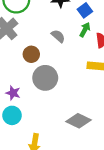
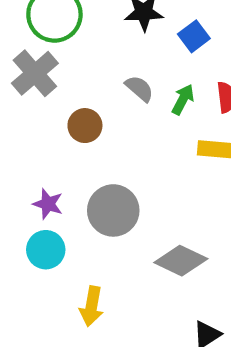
green arrow: (85, 30) -> (183, 99), moved
gray circle: (45, 78) -> (113, 210), moved

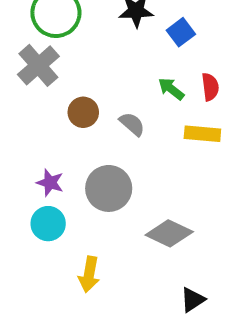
gray semicircle: (139, 89) -> (132, 124), moved
green arrow: (183, 99) -> (171, 89), turned -80

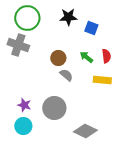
blue square: (181, 32) -> (91, 28), turned -32
gray cross: (38, 65) -> (18, 45), turned -30
brown circle: (83, 112) -> (58, 58), moved

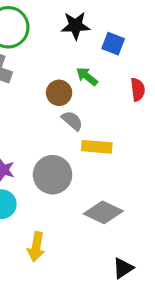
green arrow: (86, 57) -> (87, 76), moved
yellow rectangle: (102, 80) -> (97, 147), moved

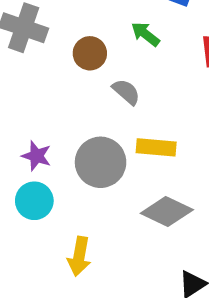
brown circle: (59, 93) -> (90, 53), moved
yellow rectangle: (97, 147) -> (156, 147), moved

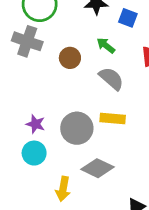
gray semicircle: (126, 92) -> (111, 79), moved, size x1.4
gray diamond: (167, 211) -> (98, 168), moved

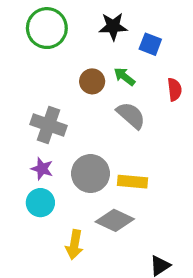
gray cross: (27, 41) -> (48, 125), moved
brown circle: (70, 58) -> (92, 81), moved
yellow rectangle: (113, 119) -> (133, 182), moved

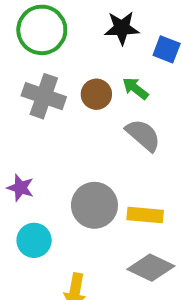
gray cross: (48, 125) -> (44, 96), moved
purple star: (42, 169) -> (20, 188), moved
gray diamond: (115, 220) -> (151, 268), moved

